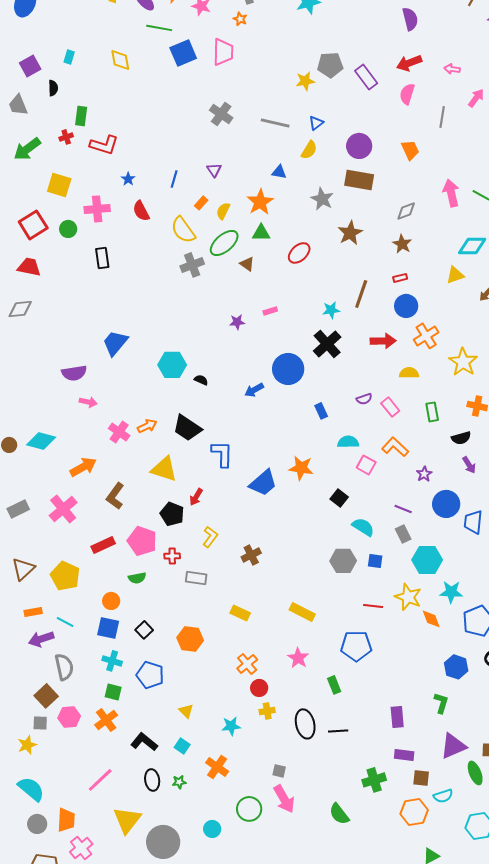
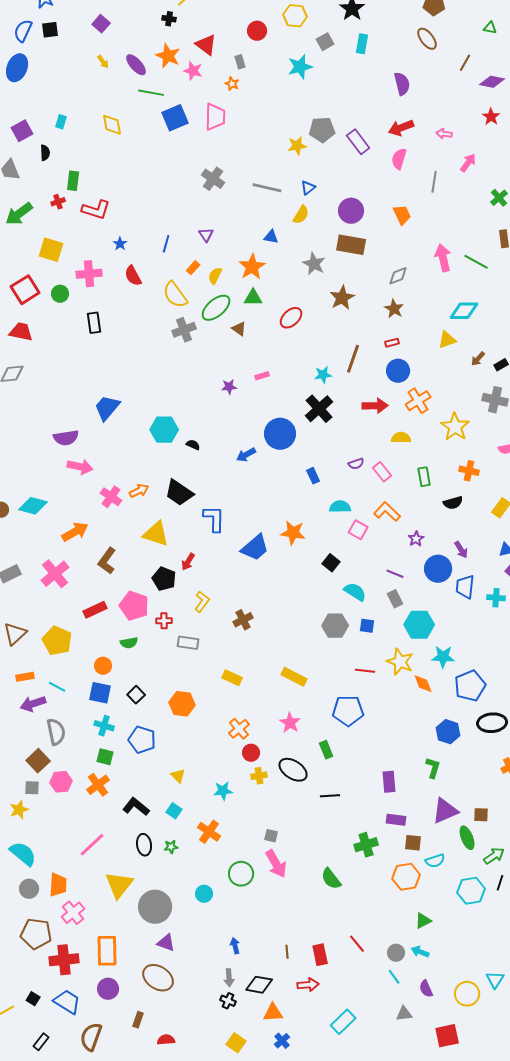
pink arrow: (88, 402) -> (80, 467), size x1.4
purple arrow: (469, 465) -> (461, 550), moved
black ellipse: (305, 724) -> (293, 770), moved, turned -44

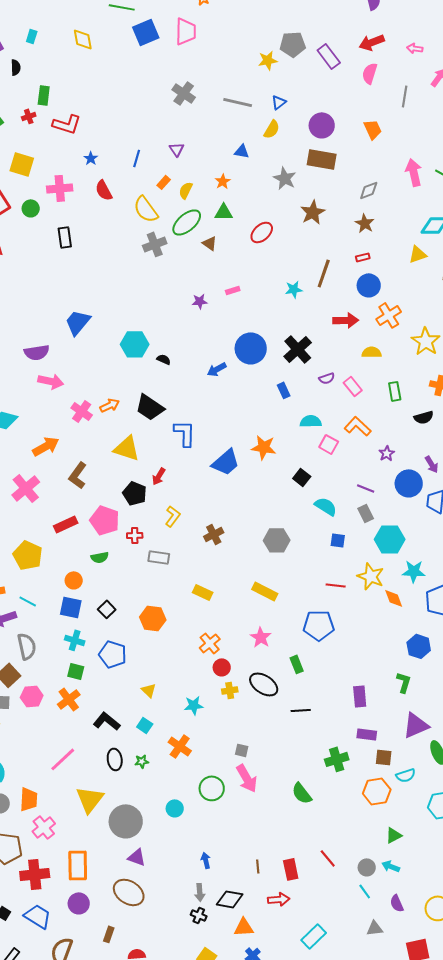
orange star: (252, 267) -> (223, 181), size x0.6
black cross: (319, 409) -> (298, 349), moved
gray hexagon: (335, 626) -> (277, 540), moved

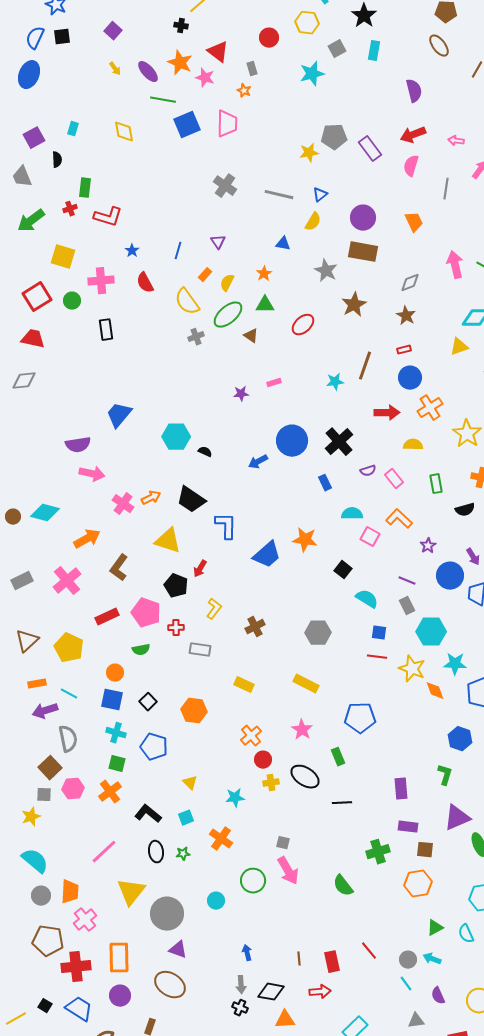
gray cross: (155, 244) -> (196, 337), size x0.7
red line: (336, 585) -> (377, 657), moved
cyan square: (145, 725) -> (186, 818), turned 35
cyan semicircle: (406, 775) -> (466, 934), moved, turned 84

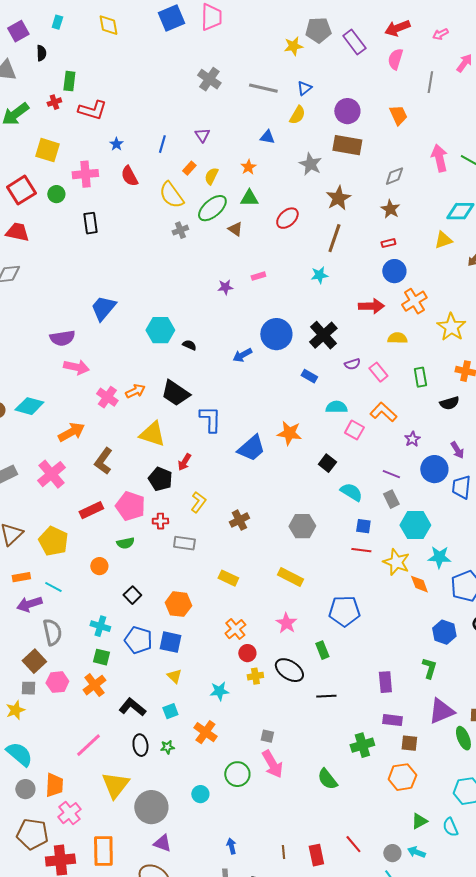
pink arrow: (456, 141) -> (440, 34), turned -35
brown line: (365, 366) -> (334, 238), moved
blue rectangle: (325, 483) -> (309, 376), turned -35
blue square: (112, 700) -> (170, 642), moved

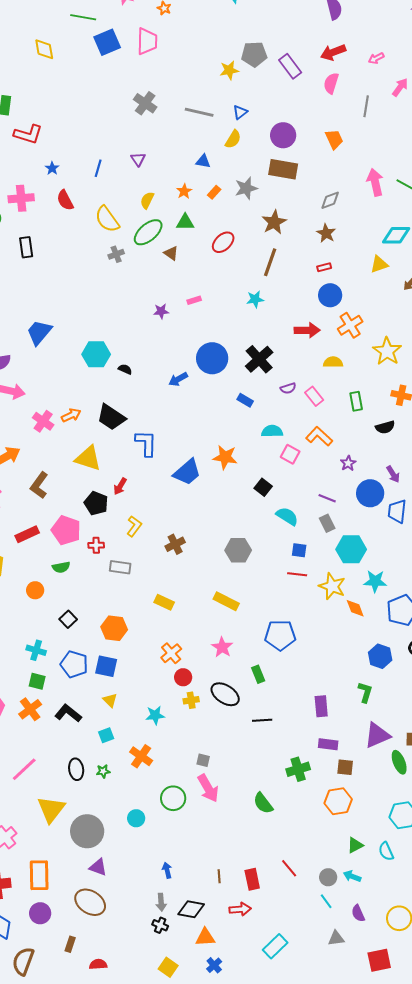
gray star: (310, 164) -> (246, 188), turned 30
orange rectangle: (189, 168) -> (214, 192), moved
black L-shape: (132, 707) -> (68, 713), moved

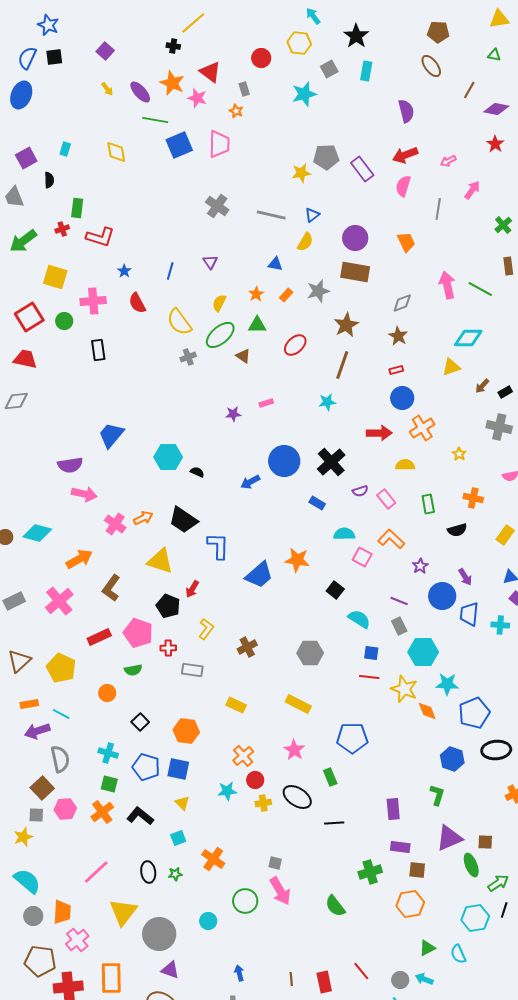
yellow star: (387, 351) -> (459, 454), size x0.5
cyan star: (155, 715) -> (227, 791), moved

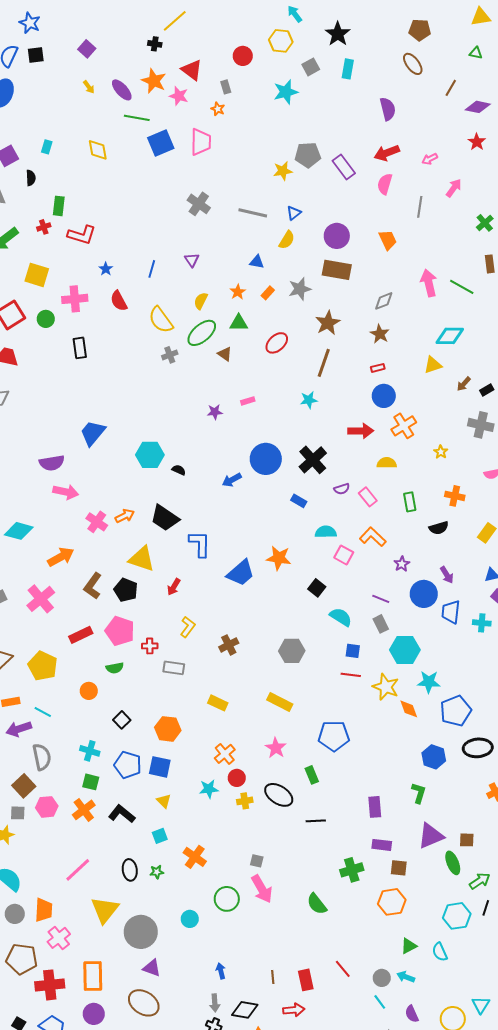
black pentagon: (168, 606) -> (126, 590), moved

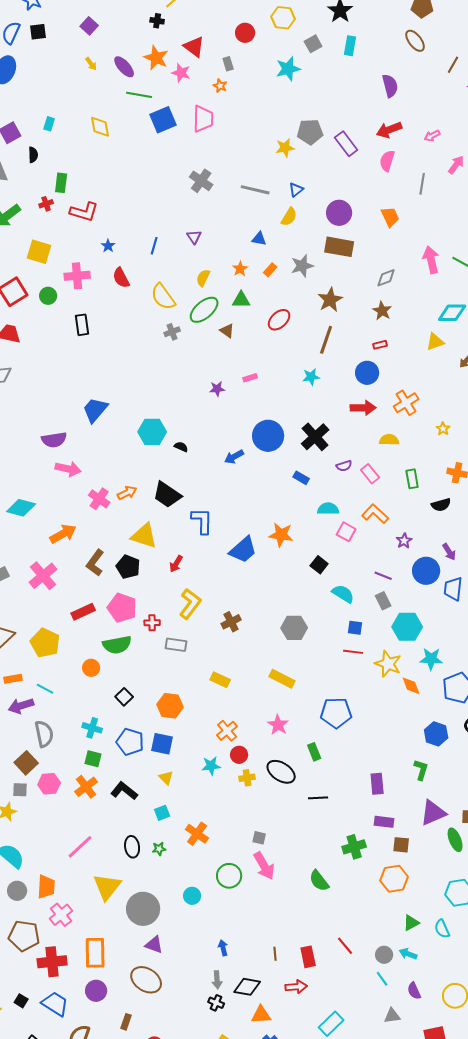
blue circle: (384, 396) -> (367, 373), moved
yellow L-shape: (188, 627) -> (190, 604), size x1.4
green semicircle: (115, 668) -> (117, 645), size x1.6

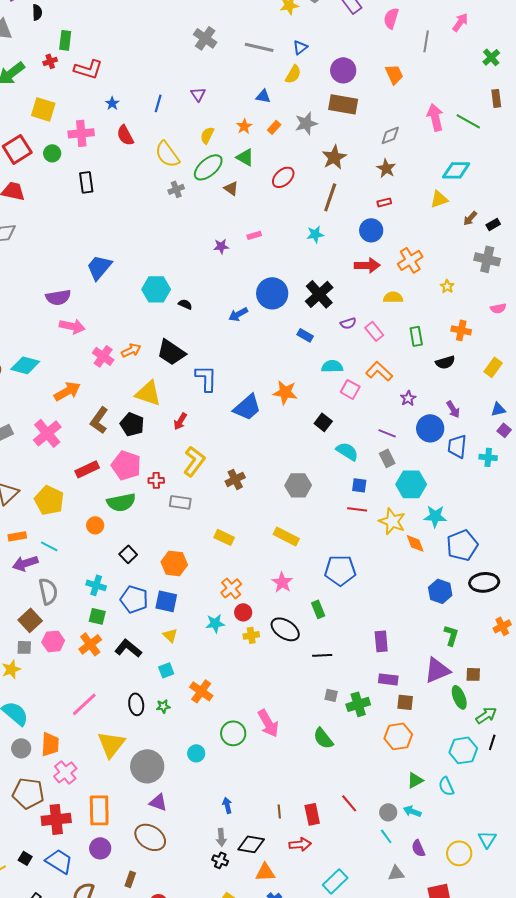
green triangle: (241, 300) -> (245, 157), turned 30
green L-shape: (421, 770) -> (451, 635), moved
gray square: (259, 838) -> (331, 695), moved

